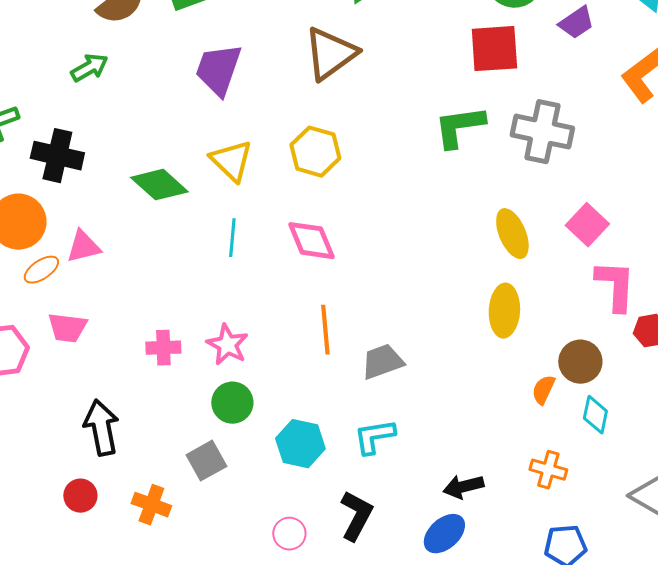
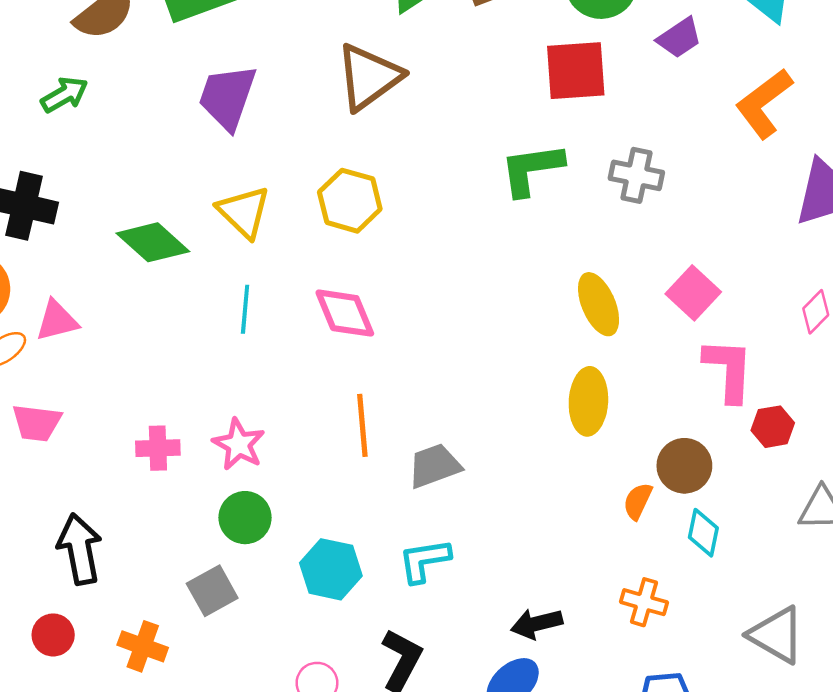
gray cross: (542, 132) -> (636, 175), size x0.7

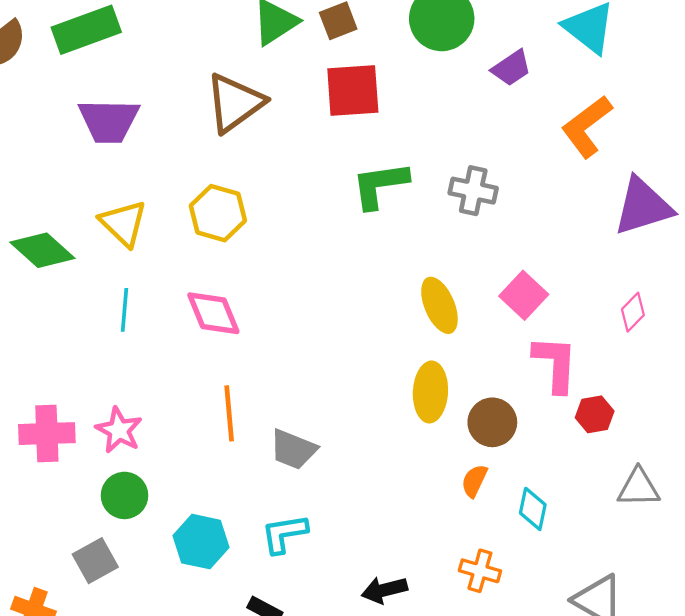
red square: (576, 71) -> (353, 91), moved
purple trapezoid: (227, 97) -> (109, 121), turned -108
pink cross: (158, 448) -> (47, 434), size x1.4
gray trapezoid: (434, 466) -> (293, 449), turned -138
brown circle: (684, 466) -> (492, 422), moved

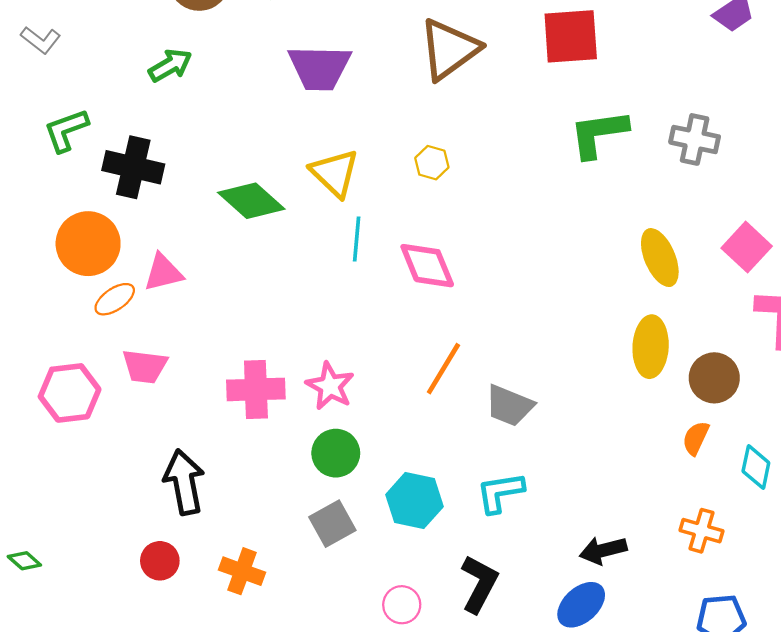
yellow hexagon: (218, 213) -> (432, 163), size x0.6
cyan line: (125, 310) -> (357, 239), moved
orange line: (229, 413) -> (443, 369), turned 36
gray square: (95, 561) -> (332, 524), moved

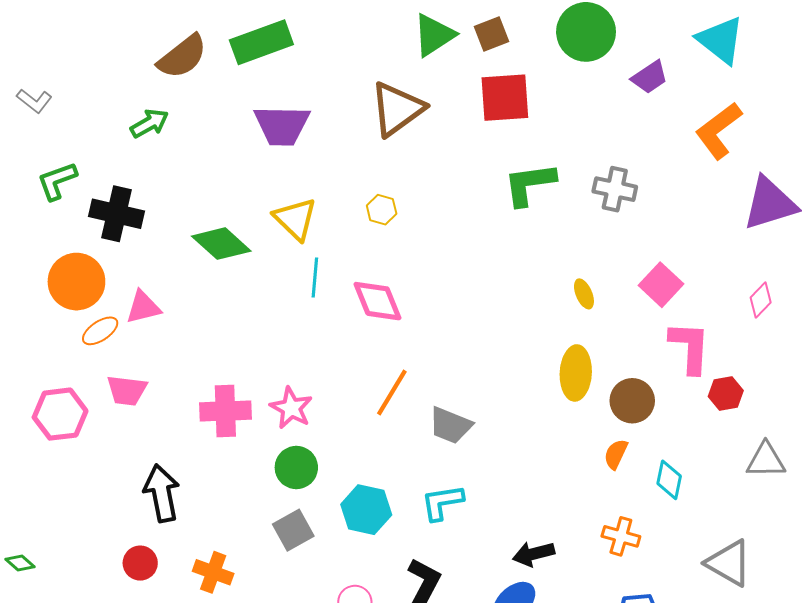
yellow ellipse: (660, 258) -> (584, 294), size x0.6

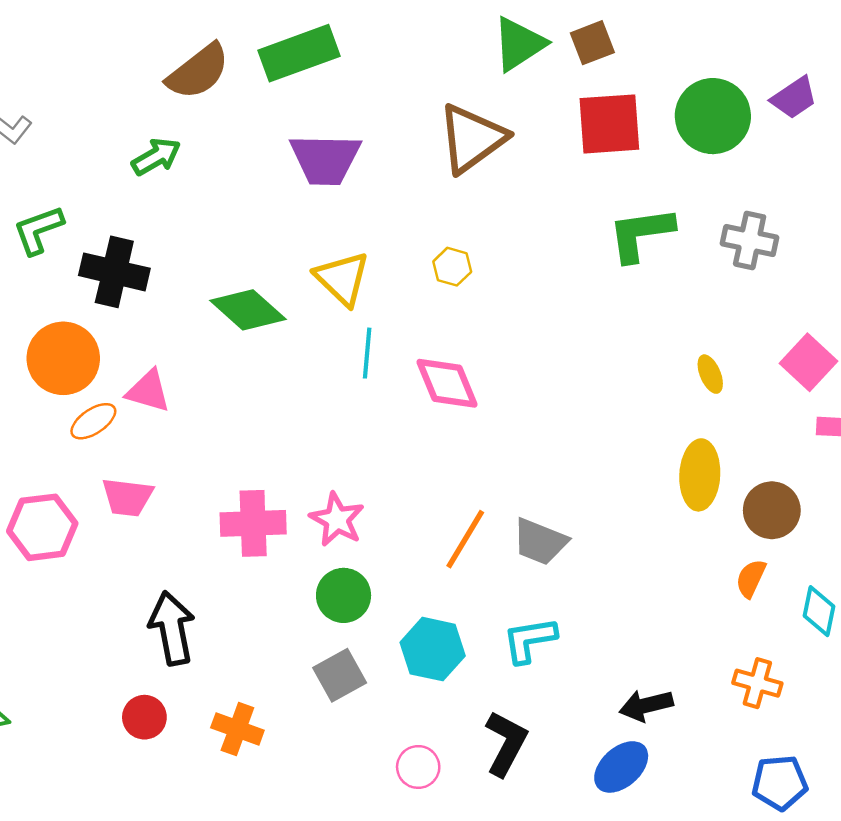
green circle: (586, 32) -> (713, 116), moved
pink triangle: (143, 307) -> (148, 391), turned 30
orange line: (392, 393) -> (465, 539), moved

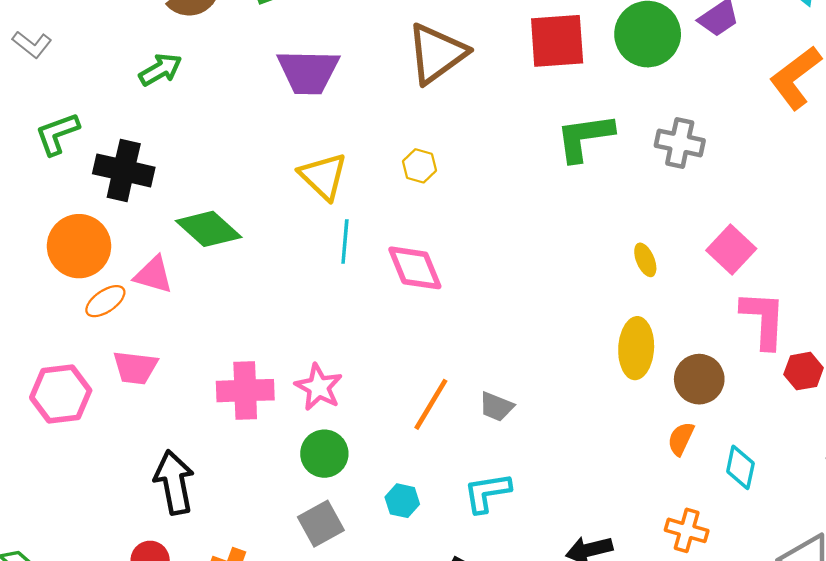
green diamond: (248, 310) -> (209, 229), moved
gray trapezoid: (540, 542) -> (496, 407), size x0.7
cyan hexagon: (433, 649) -> (402, 501), size x0.6

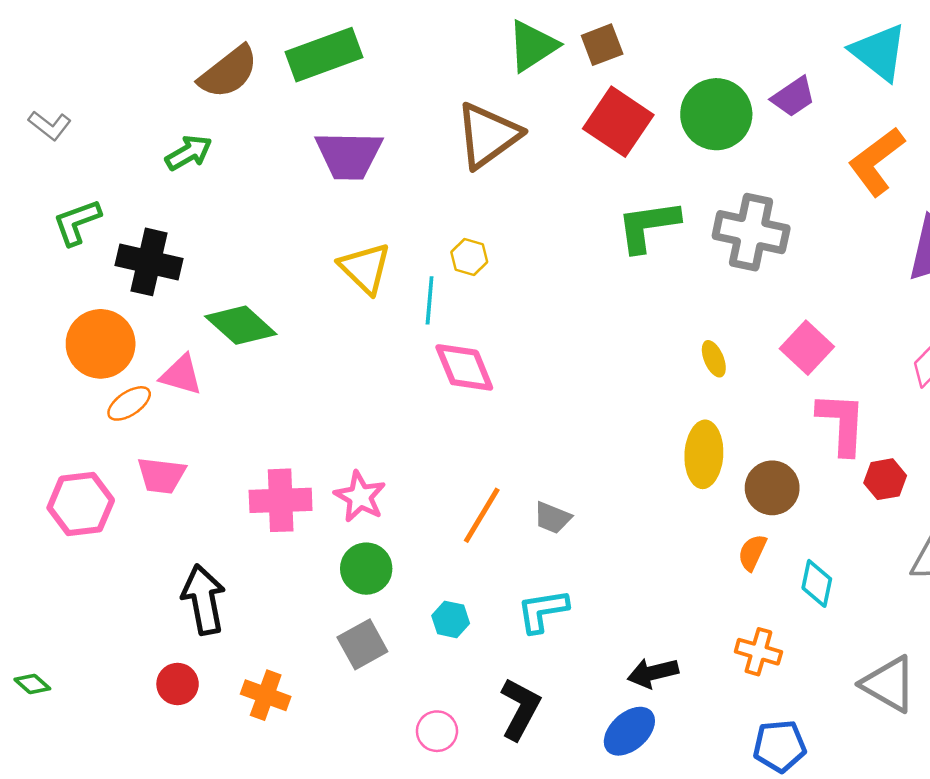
red square: (557, 41) -> (618, 122), turned 38
gray cross: (680, 143) -> (751, 232), size x1.4
cyan line: (345, 242) -> (430, 300), moved

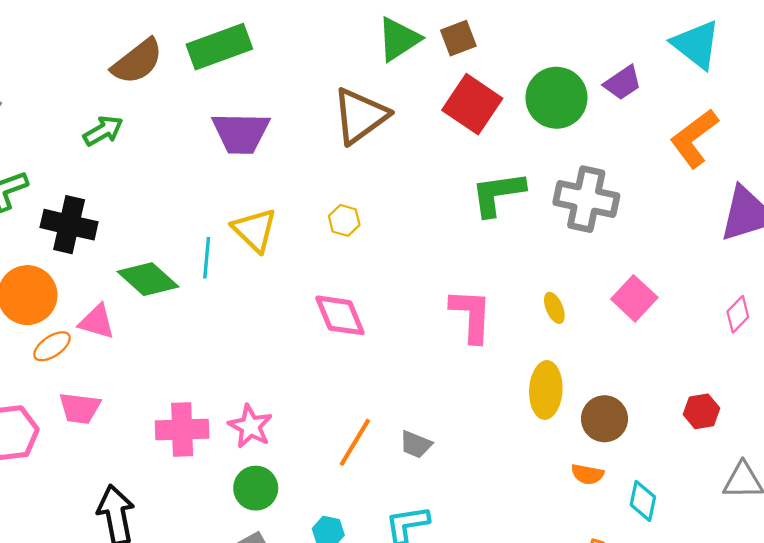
cyan line: (430, 300) -> (207, 258), moved
pink L-shape: (842, 423) -> (471, 315), moved
orange semicircle: (752, 552) -> (587, 474), turned -104

